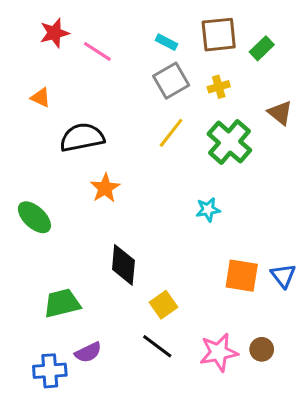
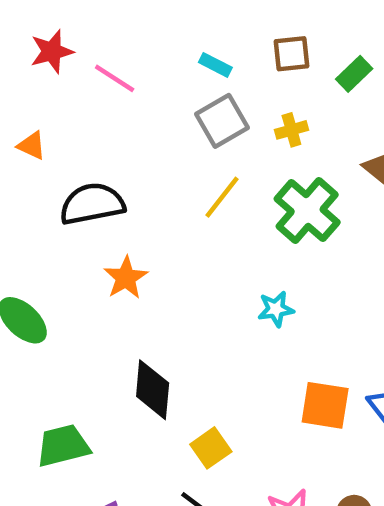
brown square: (219, 35) -> (291, 54), size x0.7

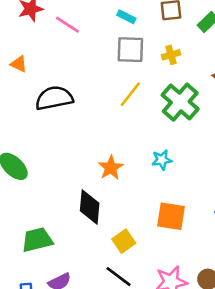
gray square: (222, 121) -> (130, 50), turned 32
orange star: (126, 278) -> (111, 168), moved
orange square: (325, 405) -> (171, 216), moved

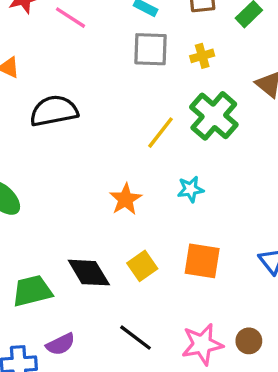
yellow line: (130, 94) -> (161, 133), moved
black diamond: (90, 207) -> (89, 273), moved, turned -36
yellow square: (124, 241) -> (142, 266), moved

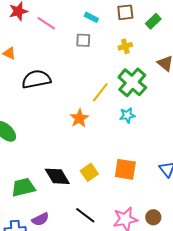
gray square: (151, 49) -> (83, 40), moved, size x0.7
cyan star: (191, 189) -> (127, 115), moved
orange star: (125, 199) -> (79, 118), moved

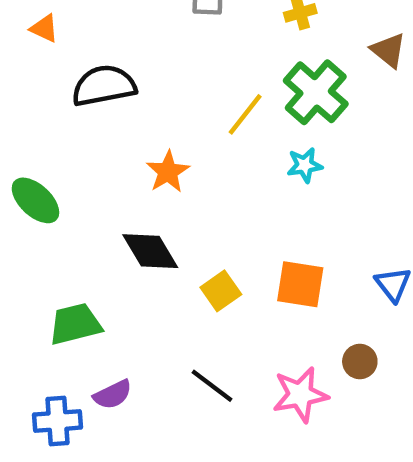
orange star: (79, 118) -> (168, 172), moved
black diamond: (57, 176) -> (150, 251), moved
brown circle: (153, 217) -> (360, 361), moved

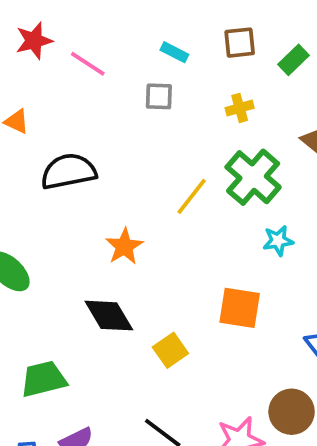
cyan star: (305, 165) -> (278, 241), moved
orange square: (300, 284) -> (240, 308), moved
brown circle: (360, 361) -> (292, 412), size x1.5

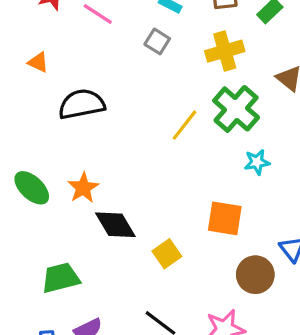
gray square: (159, 96) -> (157, 41), turned 30
yellow cross: (240, 108) -> (225, 51), size x1.6
orange star: (124, 246) -> (83, 188), moved
brown circle: (292, 412) -> (255, 275), moved

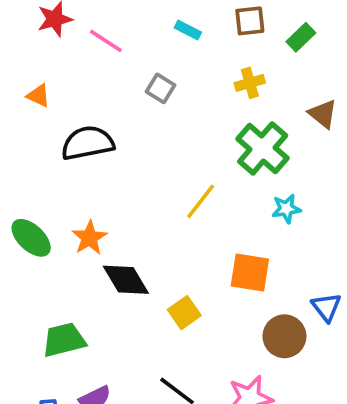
gray square: (157, 41) -> (161, 88), moved
yellow cross: (225, 51) -> (250, 83), size x0.7
yellow line: (185, 125) -> (201, 201), moved

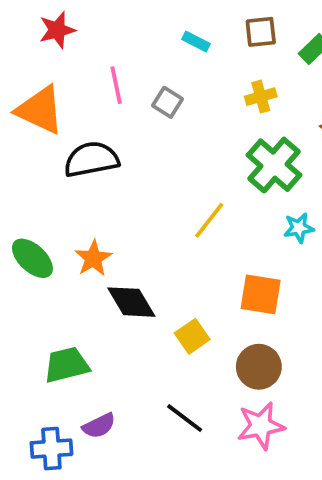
pink line: (106, 41) -> (116, 85), moved, turned 45
orange triangle: (38, 96) -> (40, 110), size x2.0
brown circle: (284, 336) -> (259, 367), moved

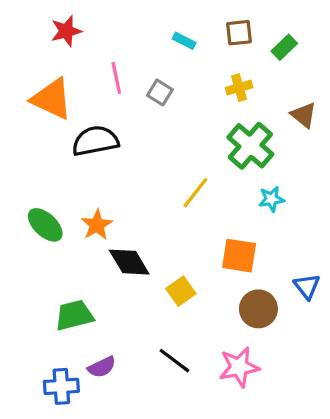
brown circle: (259, 367) -> (258, 309), moved

